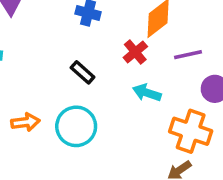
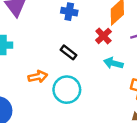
orange arrow: (25, 122) -> (38, 77), moved

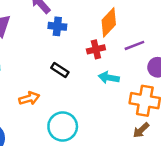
red cross: (103, 36) -> (96, 49), turned 35
cyan circle: (67, 90) -> (63, 127), moved

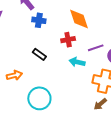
orange diamond: (109, 22) -> (79, 19), turned -65
purple line: (134, 45) -> (96, 48), moved

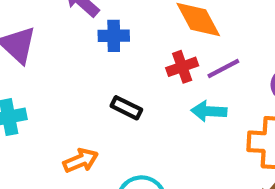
purple line: (96, 48) -> (223, 68), moved

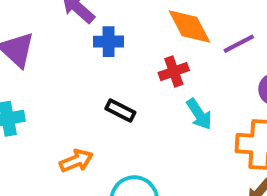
purple line: (223, 68) -> (239, 44), moved
cyan arrow: (209, 111) -> (199, 114), turned -128

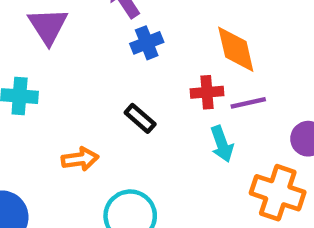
blue cross: (109, 42) -> (147, 43), turned -36
purple line: (239, 44) -> (248, 103), moved

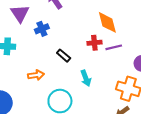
blue cross: (147, 43) -> (42, 29), moved
cyan arrow: (222, 144) -> (86, 78), moved

